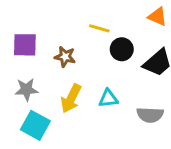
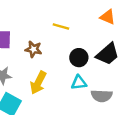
black circle: (122, 49) -> (79, 58), moved
cyan triangle: (108, 98) -> (79, 83), moved

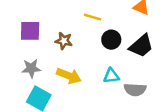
black circle: (79, 58) -> (111, 40), moved
yellow arrow: (38, 83) -> (69, 76), turned -95

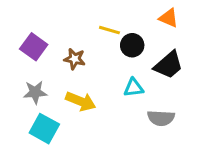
purple square: (30, 31) -> (34, 47), turned 35
black circle: (111, 40) -> (132, 45), moved
cyan triangle: (111, 76) -> (134, 88), moved

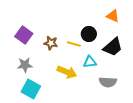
yellow line: (109, 30) -> (74, 44), moved
yellow arrow: (81, 101) -> (67, 72), moved

